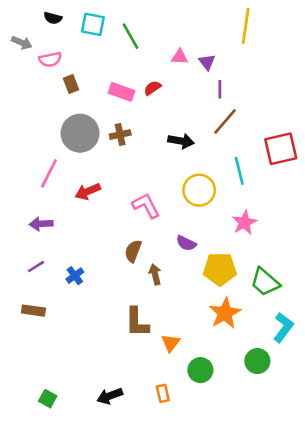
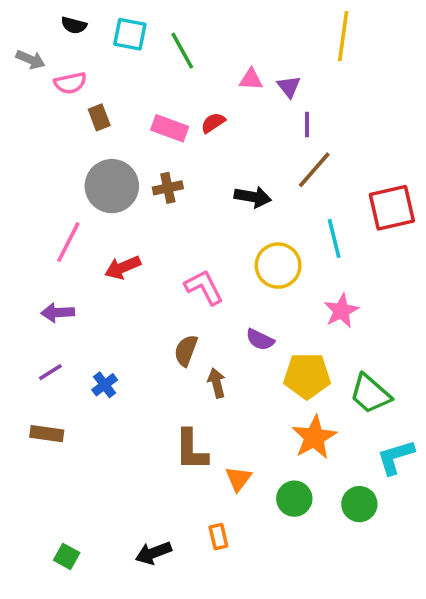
cyan L-shape: (283, 327) -> (396, 457), turned -144
green circle: (200, 370) -> (294, 499), moved
orange rectangle: (163, 393) -> (218, 537), moved

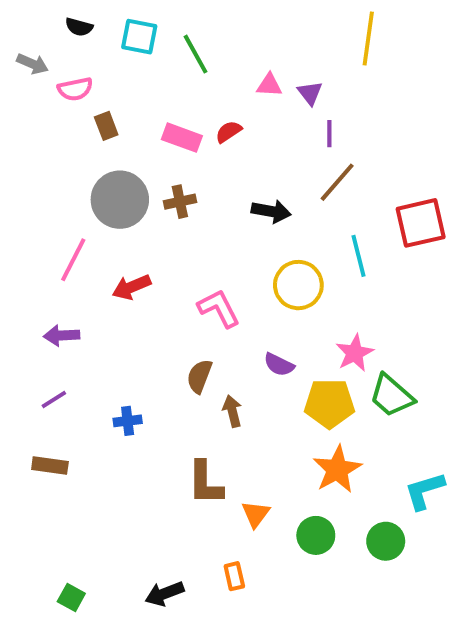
pink star: (341, 311) -> (355, 353), moved
blue cross: (105, 385) -> (128, 421), moved, turned 30
green trapezoid: (370, 394) -> (392, 396), moved

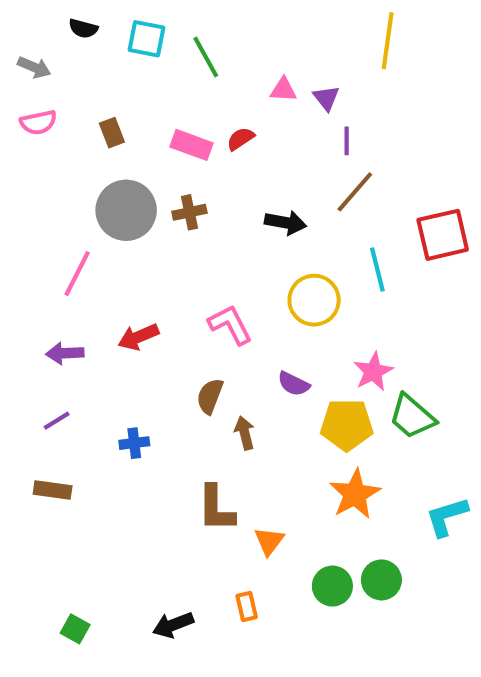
pink semicircle: (75, 89) -> (38, 122), moved
red arrow: (131, 287) -> (138, 337), moved
green circle: (316, 535) -> (332, 586), moved
green circle: (386, 541) -> (381, 580), moved

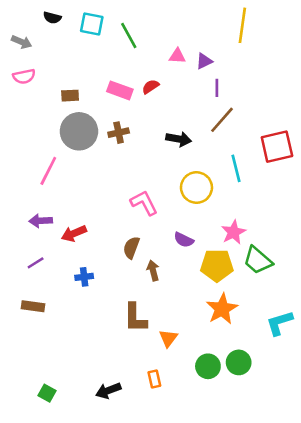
purple triangle: (326, 98) -> (204, 61), turned 42
brown rectangle: (112, 133) -> (70, 96), moved, turned -72
red arrow: (138, 337) -> (74, 233), moved

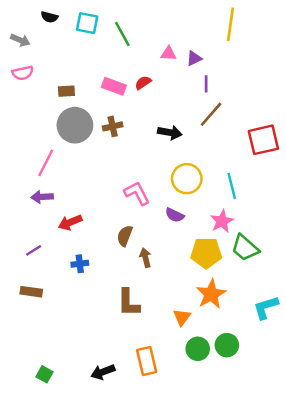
cyan line: (236, 168) -> (232, 186), moved
purple arrow: (41, 221) -> (42, 197), moved
purple semicircle: (184, 240) -> (175, 215), moved
orange triangle: (168, 338) -> (182, 317), moved
orange rectangle: (154, 379) -> (147, 361), size x1.6

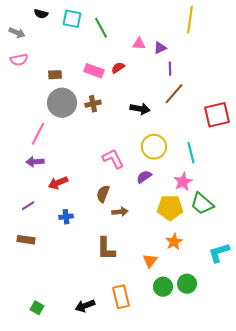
purple semicircle: (175, 215) -> (144, 177), turned 119
brown arrow: (145, 258) -> (120, 212), turned 98
orange star: (211, 294) -> (174, 242), size x0.7

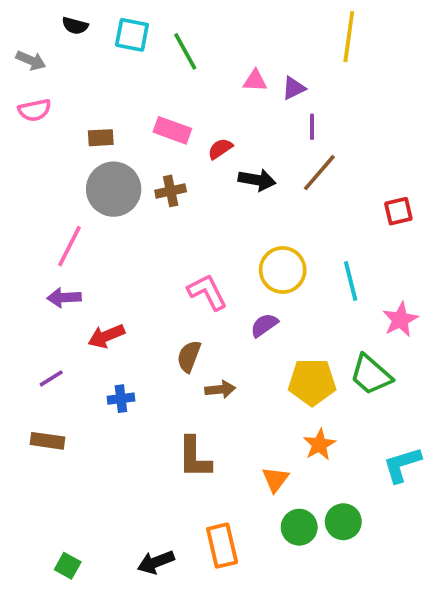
red semicircle: (118, 68) -> (220, 149), moved
black arrow: (140, 109) -> (257, 180), moved
red square: (217, 115) -> (398, 211), size x0.6
pink star: (183, 182) -> (400, 320), moved

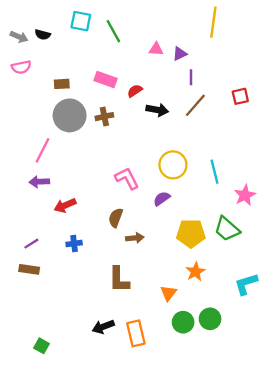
black semicircle: (75, 26) -> (43, 35), moved
red square: (398, 211) -> (240, 96), moved
purple line: (51, 378) -> (31, 244), moved
black arrow: (156, 562) -> (103, 327), moved

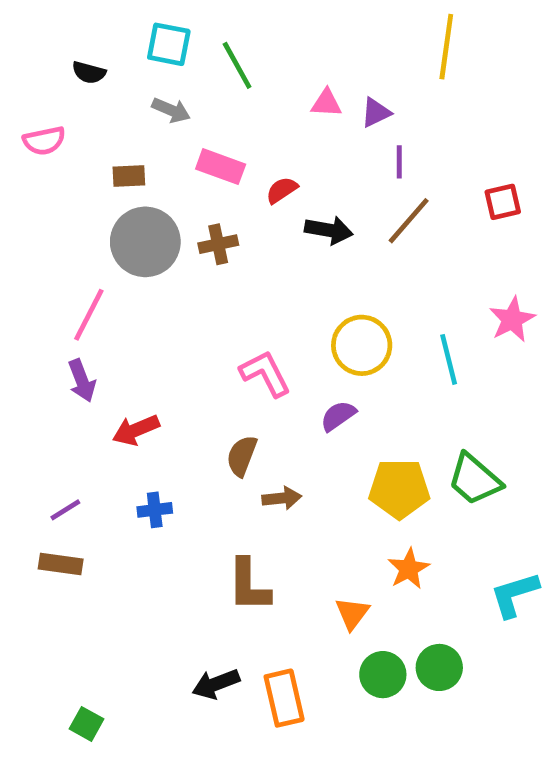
gray arrow: (19, 37) -> (171, 110), moved
purple arrow: (39, 182) -> (82, 381), turned -108
pink star: (245, 195) -> (512, 319), moved

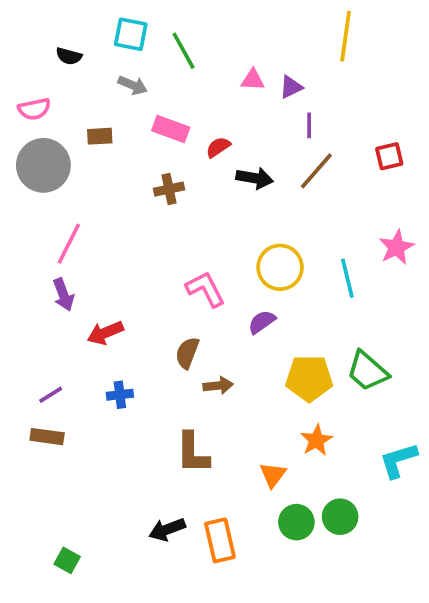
gray circle: (145, 242) -> (43, 165), moved

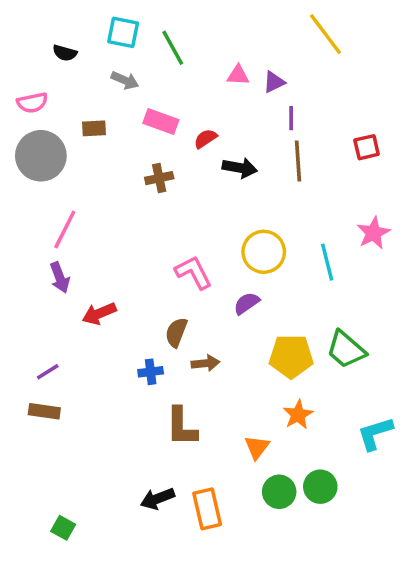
yellow line: (346, 36) -> (325, 34), turned -45
brown line: (316, 171) -> (298, 161), turned -45
blue cross: (120, 395) -> (151, 372), moved

